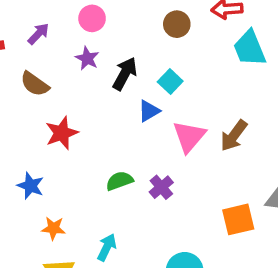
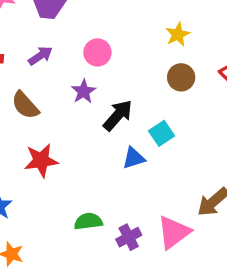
pink triangle: (189, 136) -> (174, 232), moved

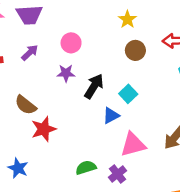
purple star: (84, 91) -> (66, 73), turned -30
brown semicircle: (25, 105) -> (26, 105), moved
pink triangle: (174, 232) -> (133, 145), moved, turned 32

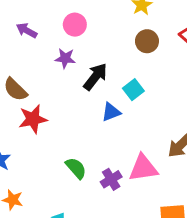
purple arrow: (30, 53) -> (27, 30), turned -114
pink triangle: (133, 145) -> (143, 168), moved
green semicircle: (86, 168) -> (76, 168), turned 60

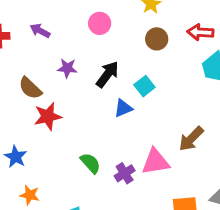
pink circle: (75, 25) -> (100, 23), moved
purple star: (65, 58) -> (67, 68), moved

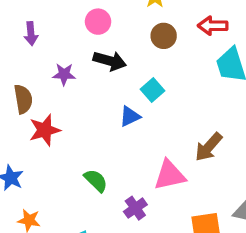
purple arrow: (40, 31) -> (31, 34), turned -120
black arrow: (107, 74) -> (110, 61), moved, turned 72
brown semicircle: (30, 88) -> (23, 99), turned -140
purple cross: (125, 173) -> (135, 208), moved

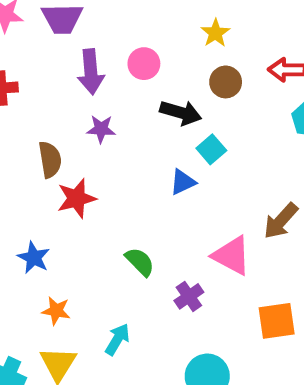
purple arrow: (31, 34) -> (91, 72), moved, size x1.5
black arrow: (110, 61) -> (181, 113), moved
pink triangle: (170, 175) -> (232, 256), turned 40

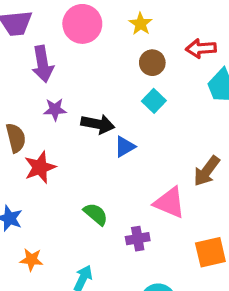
pink circle: (144, 64) -> (82, 24), moved, size x1.5
black arrow: (181, 113) -> (98, 124), moved
cyan square: (211, 149) -> (154, 101), moved
purple cross: (189, 296) -> (138, 239), turned 30

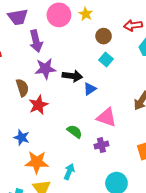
yellow star: (141, 24) -> (86, 14), moved
purple star: (55, 109) -> (45, 69), size x1.5
pink triangle: (170, 203) -> (107, 117), moved
orange star: (31, 260) -> (37, 162), size x1.6

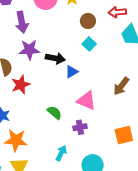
cyan arrow: (69, 172) -> (61, 153), moved

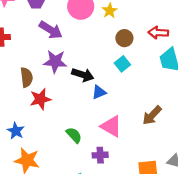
purple arrow: (22, 22) -> (51, 30), turned -55

